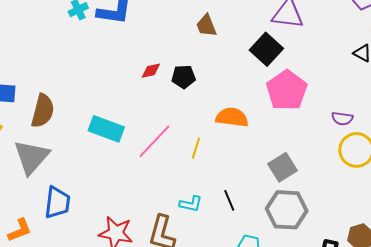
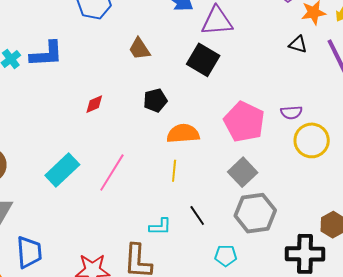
black pentagon: (183, 77) -> (155, 100), moved
pink pentagon: (287, 90) -> (244, 122), moved
cyan rectangle: (106, 129) -> (62, 170), turned -52
yellow line: (196, 148) -> (174, 171), moved

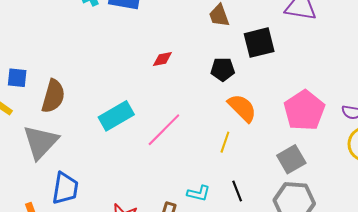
black square: (203, 60) -> (259, 43), moved, turned 32
orange semicircle: (183, 134) -> (242, 108), turned 36

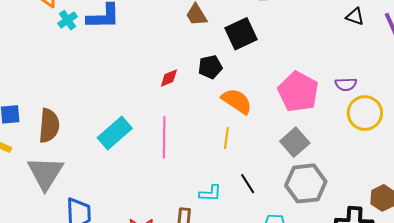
red diamond: (162, 59) -> (169, 78), moved
pink line: (164, 130) -> (164, 137), turned -33

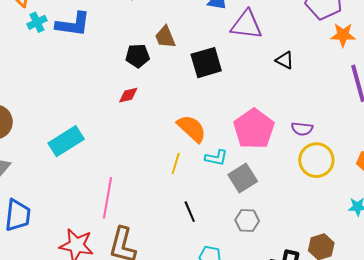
black triangle: (355, 17) -> (285, 60), moved
black pentagon: (210, 67) -> (138, 56), moved
pink line: (164, 137) -> (108, 198), moved
gray hexagon: (306, 183) -> (247, 221), size x0.6
cyan L-shape: (210, 193) -> (216, 158), moved

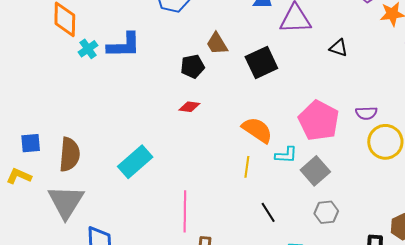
red diamond: (128, 95) -> (189, 107), turned 30

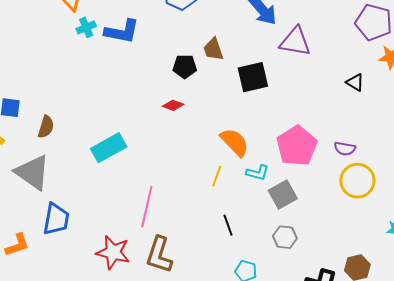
black triangle: (339, 48) -> (355, 82), moved
brown semicircle: (69, 154) -> (46, 127), size x0.7
gray triangle: (66, 202) -> (32, 172), turned -39

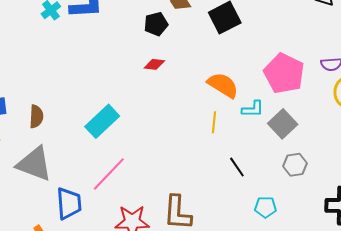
pink line: (147, 207) -> (109, 174), moved, turned 45

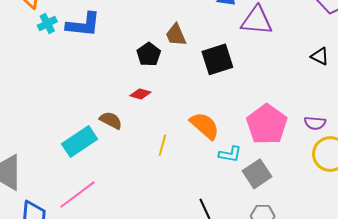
black pentagon: (156, 24) -> (149, 54), turned -30
brown semicircle: (36, 116) -> (111, 120), moved, turned -75
yellow line: (214, 122) -> (162, 145), moved

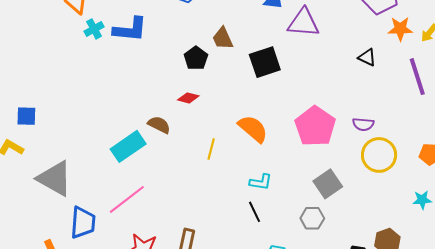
cyan L-shape: (230, 154) -> (261, 182), moved
gray square: (257, 174) -> (328, 184), moved

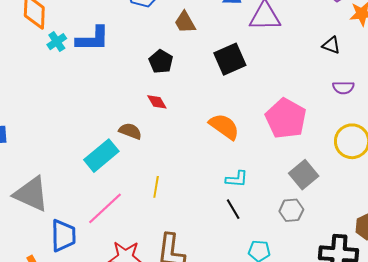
brown trapezoid: (223, 38) -> (185, 22), moved
red diamond: (188, 98) -> (157, 102), turned 50
purple semicircle: (363, 124) -> (343, 88), moved
yellow line: (211, 149) -> (156, 187), moved

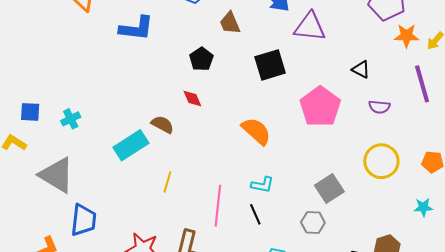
cyan cross: (57, 42) -> (71, 119), moved
black triangle: (331, 45) -> (361, 69), moved
pink pentagon: (286, 118) -> (320, 107), moved
yellow line: (156, 187) -> (167, 182), moved
pink line: (105, 208) -> (218, 206), moved, turned -48

